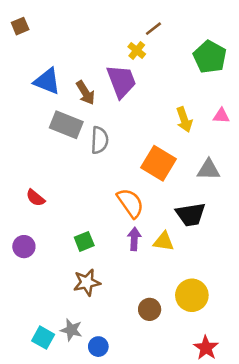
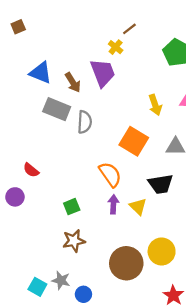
yellow triangle: (164, 241) -> (138, 207), turned 36
purple circle: (24, 247) -> (15, 197), moved
brown circle: (150, 309) -> (126, 263), size x1.8

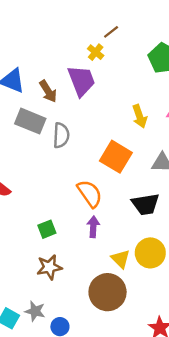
yellow triangle: (138, 207) -> (121, 259), moved
yellow circle: (162, 251) -> (150, 253), moved

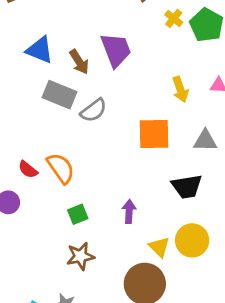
yellow cross: (96, 52) -> (174, 18), moved
gray semicircle: (61, 135) -> (94, 110), turned 50
orange square: (116, 157) -> (154, 134), turned -32
orange semicircle: (90, 194) -> (61, 168), moved

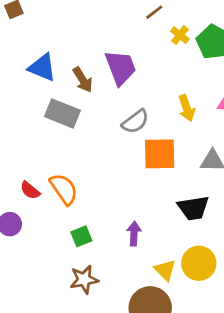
gray semicircle: (94, 110) -> (135, 122), moved

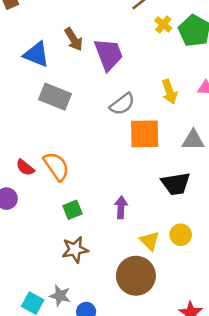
brown arrow: (83, 80) -> (74, 39), moved
yellow circle: (199, 263) -> (181, 235), size x0.7

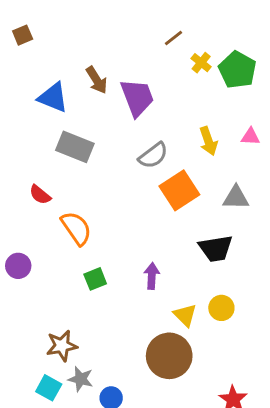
orange square: (145, 134) -> (179, 190), turned -32
red semicircle: (25, 168) -> (40, 195), moved
brown star: (75, 250) -> (62, 346), moved

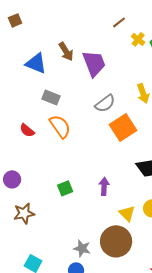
gray rectangle: (75, 147) -> (51, 97), size x0.7
orange semicircle: (76, 228) -> (60, 126), moved
brown star: (62, 346) -> (24, 213), moved
gray star: (81, 379) -> (82, 248), moved

